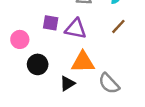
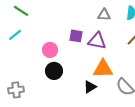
black circle: (38, 64) -> (54, 71), moved

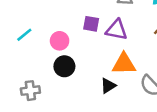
cyan line: (15, 35) -> (24, 35), moved
gray cross: (16, 90) -> (30, 91), moved

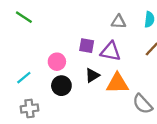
cyan line: (24, 35) -> (24, 78), moved
black triangle: (108, 86) -> (92, 75), moved

